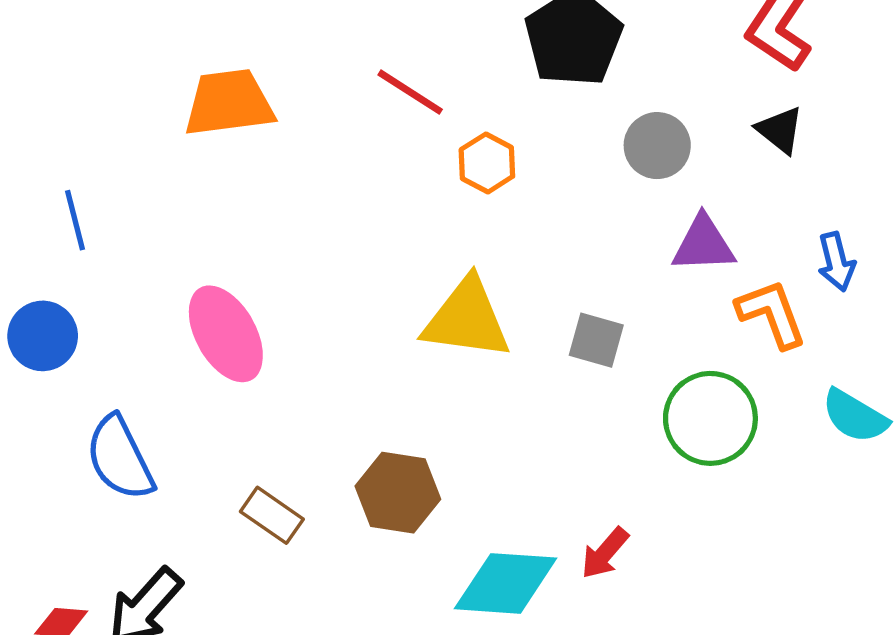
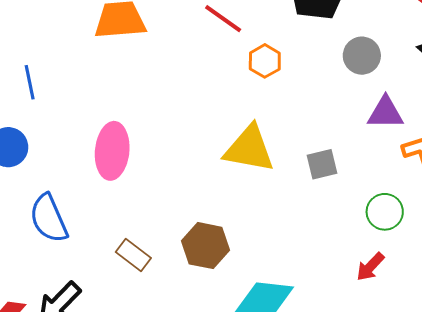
pink ellipse: (226, 334) -> (112, 151), turned 32
gray square: (596, 340) -> (322, 164), turned -32
green circle: (710, 418) -> (385, 212), size x0.7
red arrow: (605, 553) -> (370, 267), moved

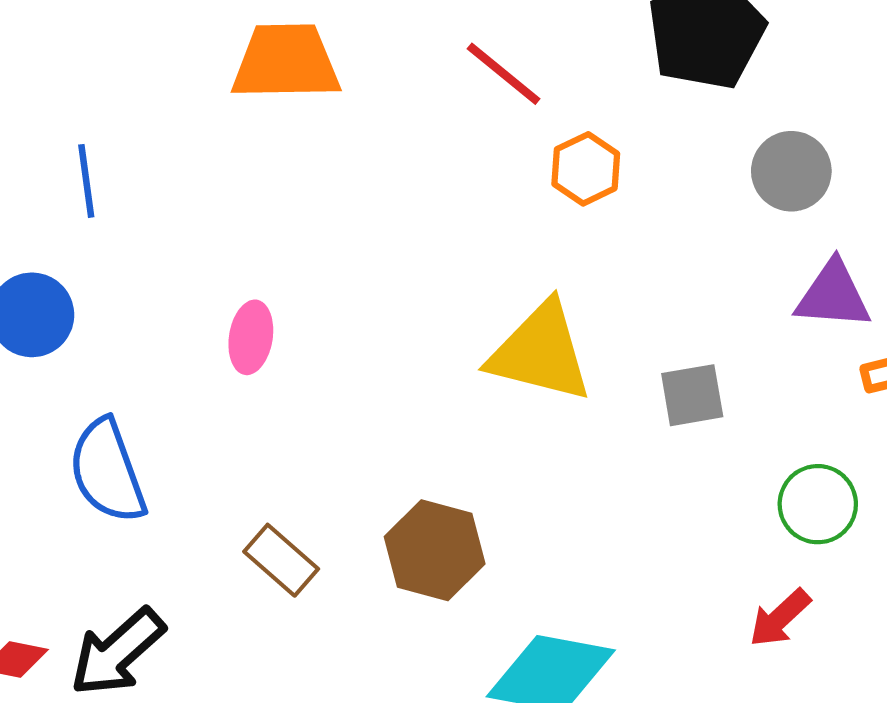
pink ellipse: (112, 151) -> (251, 337), size x0.6

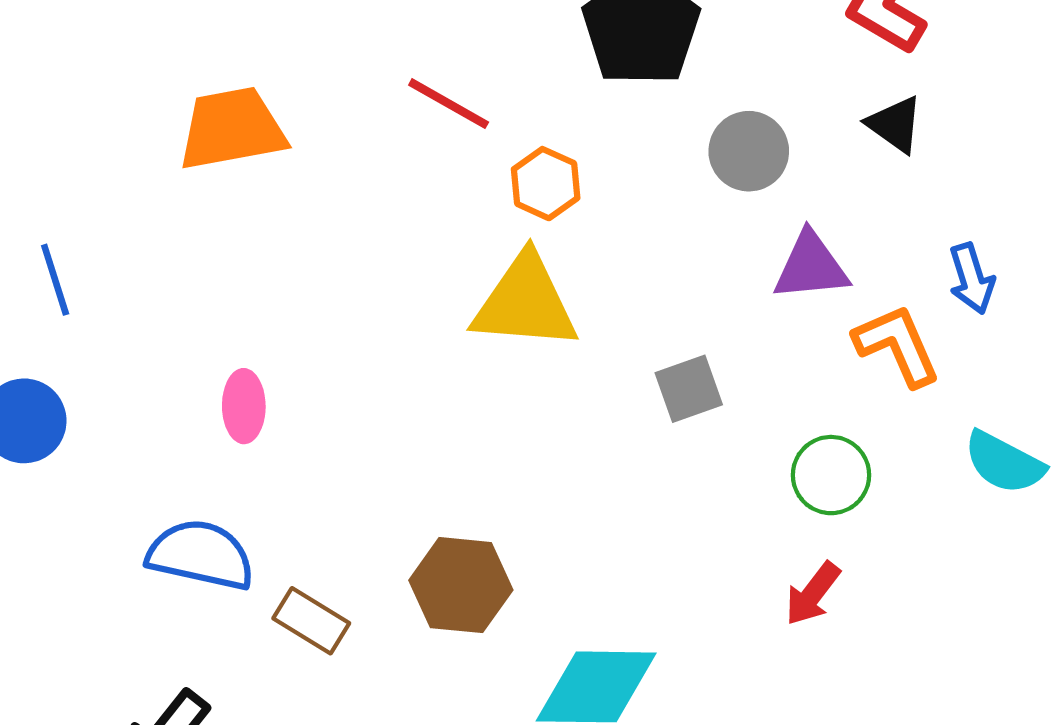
yellow triangle: (540, 352) -> (525, 302), moved
blue semicircle: (107, 471) -> (201, 555), moved, turned 132

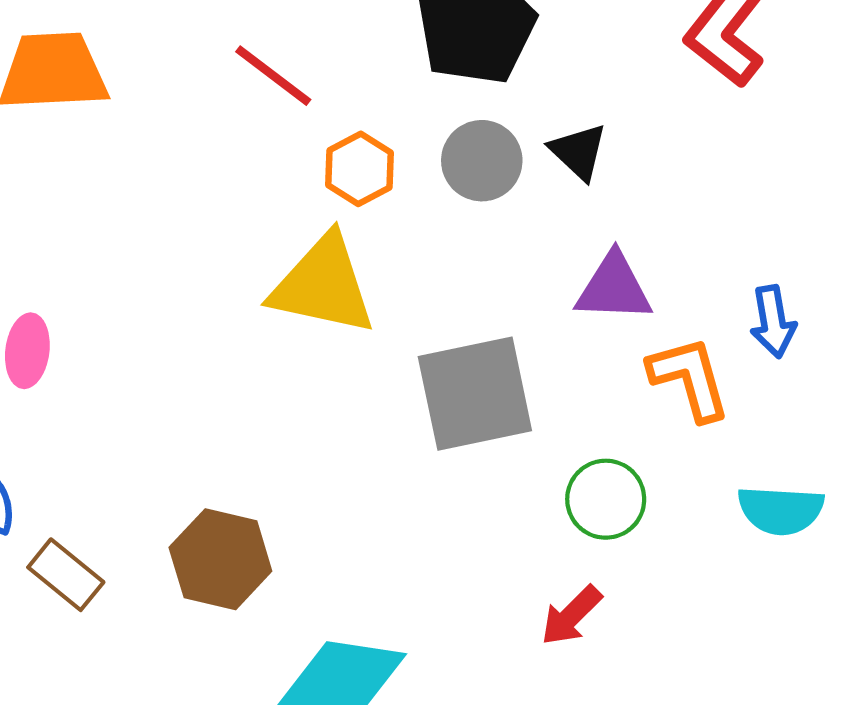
black triangle: (895, 124) -> (578, 152), moved
gray circle: (749, 151) -> (482, 161), moved
gray square: (689, 389) -> (475, 394), size x1.8
cyan semicircle: (1004, 463) -> (781, 510), turned -32

